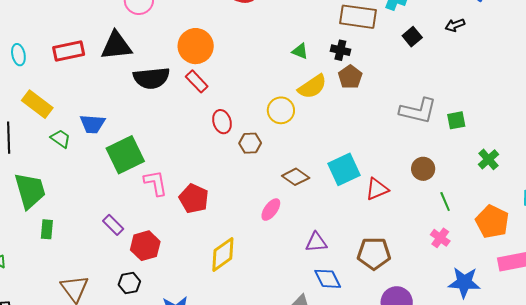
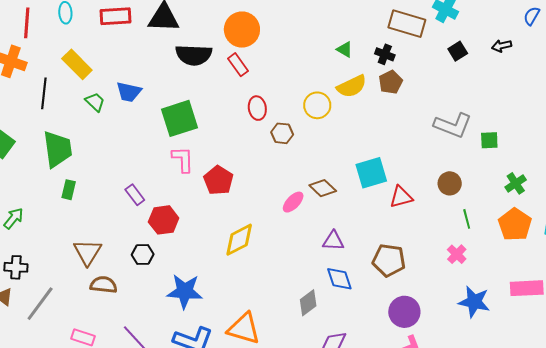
green square: (125, 155) -> (180, 118), moved
brown diamond: (296, 177) -> (323, 188), moved
orange pentagon: (492, 222) -> (515, 224), moved

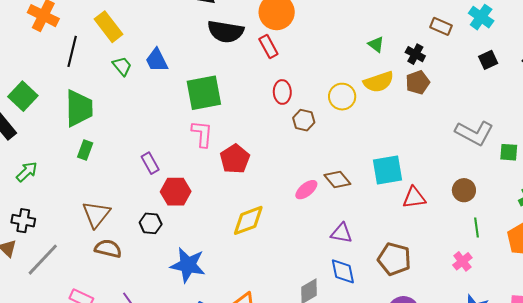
brown rectangle: (407, 24) -> (441, 26), size x0.6
blue trapezoid: (129, 92) -> (157, 60), turned 44

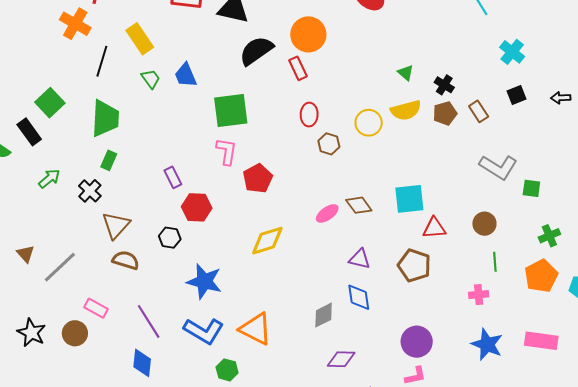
brown rectangle: (441, 26) -> (479, 111), moved, turned 30
black semicircle: (226, 32) -> (256, 51), turned 132
black cross: (23, 221) -> (90, 191), moved, turned 30
brown pentagon: (394, 259) -> (414, 265), moved
pink cross: (462, 261) -> (479, 295), turned 30

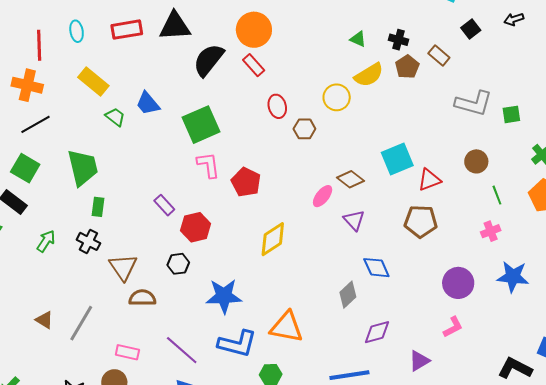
black line: (102, 61) -> (36, 124), moved, turned 60
purple triangle: (360, 259) -> (354, 220), moved, turned 50
purple circle: (417, 342) -> (458, 283), moved

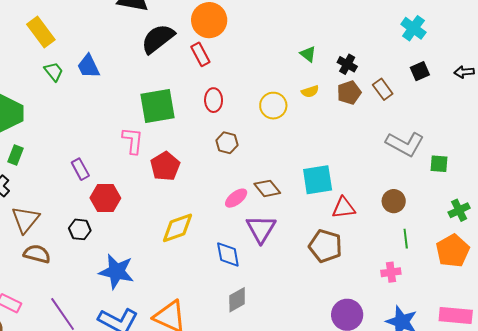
yellow semicircle: (369, 75) -> (310, 91), size x0.6
green square: (201, 125) -> (158, 106), moved
brown hexagon: (304, 129) -> (227, 143), moved
purple triangle: (354, 220) -> (261, 229), size x1.4
blue diamond: (376, 268) -> (228, 255), moved

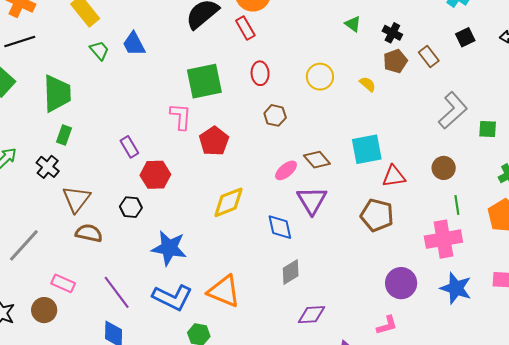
yellow semicircle: (310, 91) -> (368, 84), moved, turned -120
gray L-shape: (405, 144) -> (453, 110), turned -69
pink cross: (391, 272) -> (443, 239), size x1.8

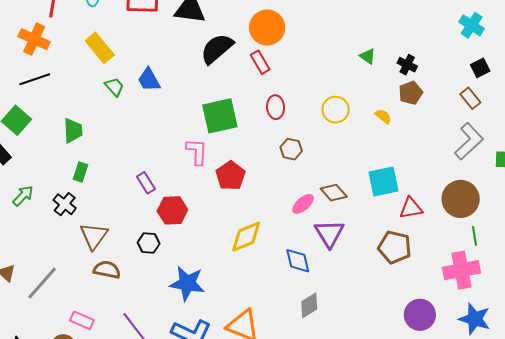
brown rectangle: (429, 57) -> (470, 98), moved
green trapezoid: (57, 93) -> (73, 130), size x0.7
brown circle: (444, 168) -> (461, 199), size x1.6

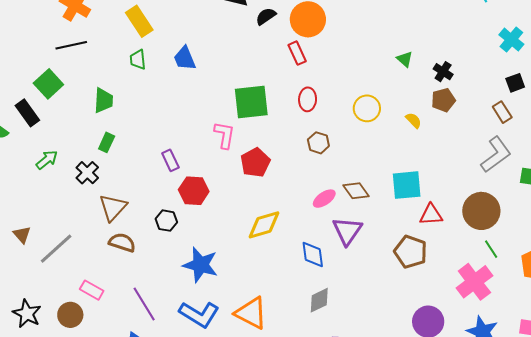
black semicircle: (217, 49) -> (266, 16), moved, size x0.6
green trapezoid: (114, 87) -> (138, 60), moved, turned -150
green line: (474, 236) -> (491, 249), turned -30
pink cross: (461, 270) -> (474, 282), turned -33

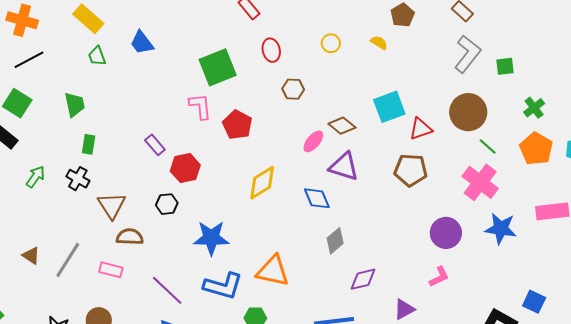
yellow circle: (367, 108) -> (331, 43), size x0.7
purple triangle: (347, 231) -> (344, 167), turned -32
pink rectangle: (92, 290) -> (111, 270), moved

